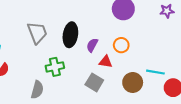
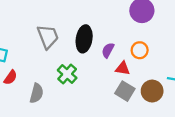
green cross: (55, 67) -> (67, 74), turned -36
gray square: (94, 82) -> (125, 91), moved
gray semicircle: (37, 90) -> (37, 93), moved

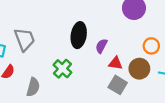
gray trapezoid: (48, 37) -> (25, 39), moved
orange circle: (140, 50) -> (151, 46), moved
brown circle: (152, 91) -> (139, 69), moved

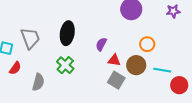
black ellipse: (79, 35) -> (67, 33), moved

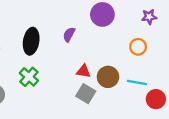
purple semicircle: (101, 44) -> (69, 35), moved
orange circle: (147, 44) -> (138, 47), moved

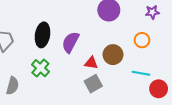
purple semicircle: (69, 35) -> (70, 42), moved, size x1.5
brown circle: (108, 77) -> (113, 55), moved
gray square: (86, 94) -> (93, 84), turned 30

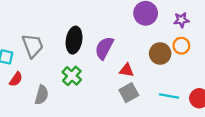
purple star: (152, 12) -> (181, 20), moved
brown circle: (113, 55) -> (160, 54), moved
cyan line: (141, 73) -> (169, 96), moved

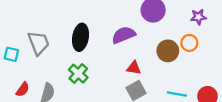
purple star: (181, 20) -> (198, 17), moved
purple semicircle: (104, 48) -> (124, 35), moved, turned 40
red semicircle: (16, 79) -> (23, 89), moved

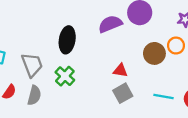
purple semicircle: (124, 35) -> (110, 24), moved
gray trapezoid: (39, 43) -> (32, 65), moved

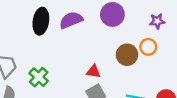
purple semicircle: (110, 24) -> (71, 20), moved
black ellipse: (67, 40) -> (41, 21), moved

